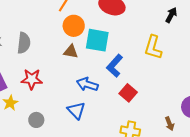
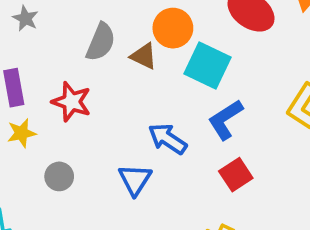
gray semicircle: (24, 43) -> (101, 42), moved
brown triangle: (71, 52) -> (144, 56), moved

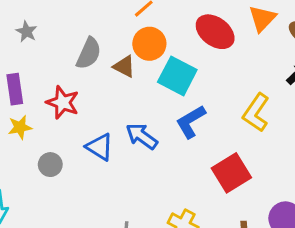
red square: (236, 175) -> (231, 173), moved, size x1.4
blue triangle: (135, 180) -> (100, 147), moved, turned -32

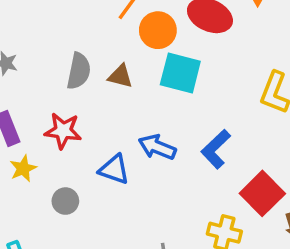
orange circle: (149, 44) -> (158, 30), moved
blue L-shape: (191, 122) -> (216, 149), moved
red square: (231, 173) -> (262, 193), moved

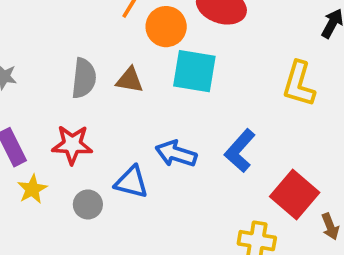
gray circle: (65, 201) -> (88, 204), moved

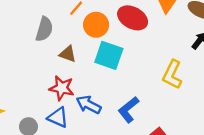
gray semicircle: (84, 78) -> (44, 29), moved
red star: (72, 145) -> (62, 88), moved

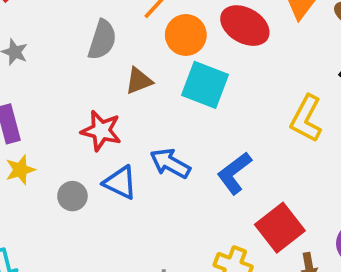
brown triangle: (68, 54) -> (139, 81), turned -42
red star: (62, 88) -> (101, 131), moved

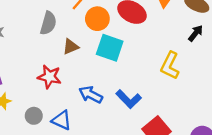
blue L-shape: (234, 173) -> (129, 99), turned -95
blue triangle: (120, 183) -> (62, 120), moved

